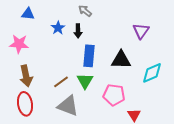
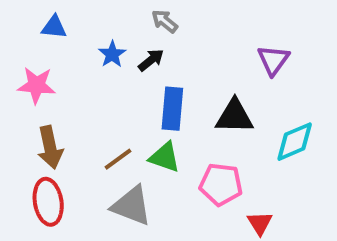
black arrow: (78, 31) -> (151, 60), turned -128
green triangle: (85, 81) -> (165, 157), turned -42

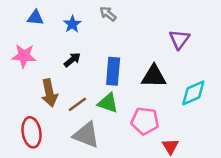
blue star: (112, 54) -> (72, 24), moved
black arrow: (151, 60) -> (72, 60), moved
brown arrow: (50, 147) -> (49, 93), moved

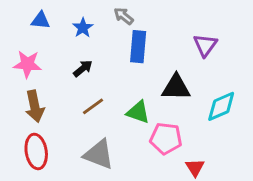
blue rectangle: (113, 71) -> (138, 47), moved
brown arrow: (49, 93) -> (35, 106), moved
green triangle: (108, 103) -> (138, 112), moved
brown line: (77, 104) -> (93, 106), moved

